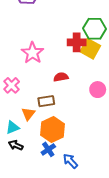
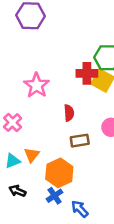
red semicircle: (61, 77) -> (69, 113), turned 96
brown rectangle: (46, 101) -> (80, 141), moved
cyan triangle: (13, 127) -> (13, 161), moved

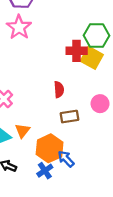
pink star: (37, 85) -> (19, 27), moved
blue arrow: (80, 209) -> (66, 159), moved

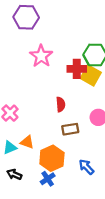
pink star: (19, 27) -> (41, 56), moved
orange triangle: (22, 131) -> (27, 142), turned -48
blue arrow: (66, 159) -> (86, 167), moved

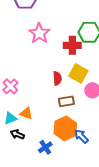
yellow square: (91, 75) -> (78, 73), moved
orange hexagon: (52, 158) -> (65, 128), moved
black arrow: (14, 174) -> (17, 134), moved

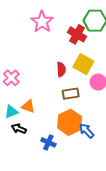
red cross: (72, 45) -> (77, 34), turned 30
blue cross: (45, 147) -> (48, 142), turned -32

